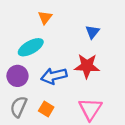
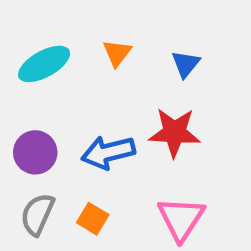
orange triangle: (45, 17) -> (117, 53), moved
cyan ellipse: (31, 47) -> (44, 64), moved

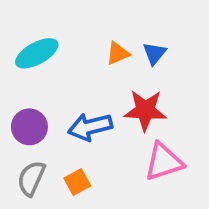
orange triangle: (117, 53) -> (118, 53), moved, turned 30
orange square: (93, 219) -> (77, 182), turned 30
pink triangle: (181, 219) -> (164, 162), moved, turned 39

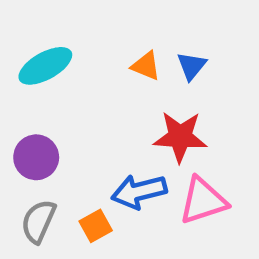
orange triangle: (118, 53) -> (146, 66), turned 45
blue arrow: (90, 127) -> (139, 192), moved

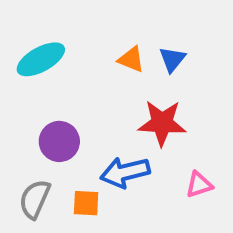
purple circle: (36, 157) -> (59, 141), moved
pink triangle: (203, 201) -> (199, 185), moved, size x0.6
orange square: (96, 226) -> (86, 203), turned 32

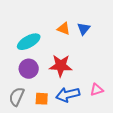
cyan ellipse: (41, 59) -> (29, 42), moved
red star: (162, 123) -> (61, 66), moved
blue arrow: (125, 172) -> (68, 95), moved

